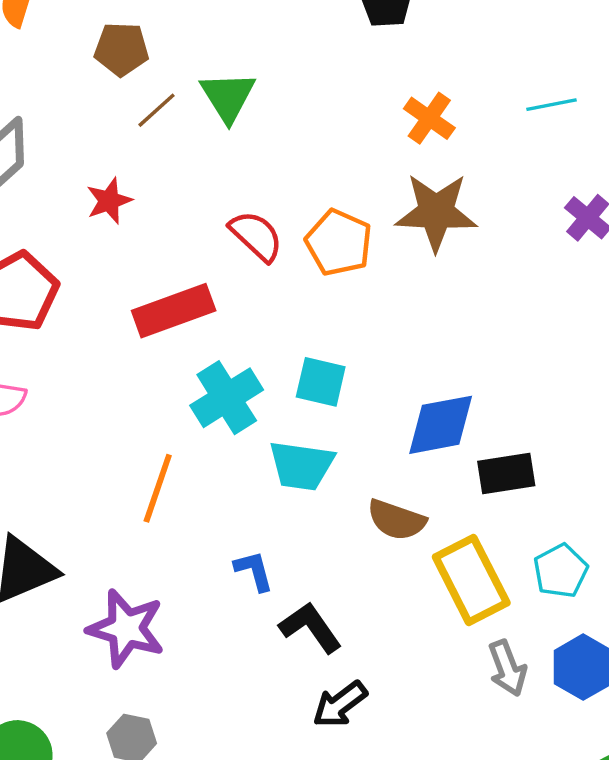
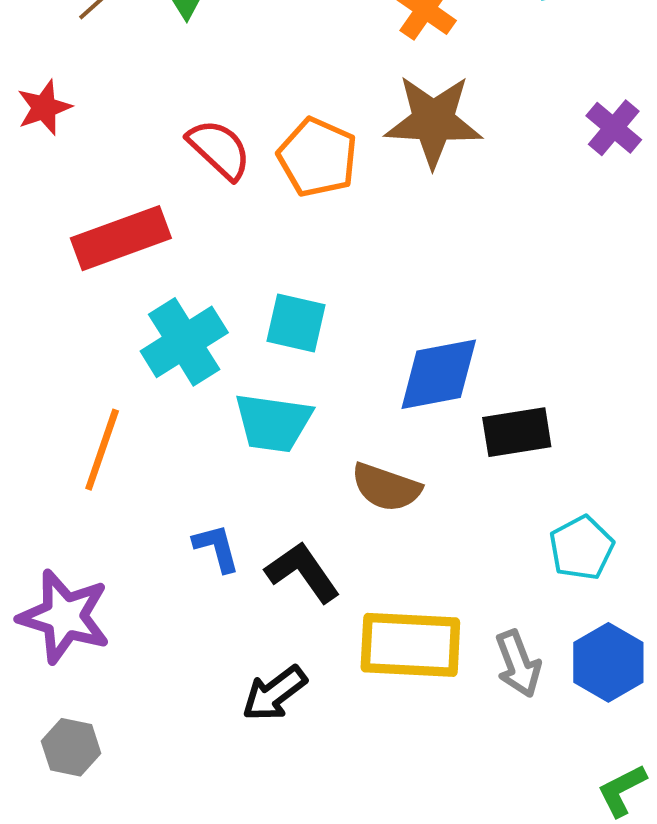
yellow rectangle: (471, 580) -> (410, 645), moved, turned -60
black L-shape: (310, 627) -> (303, 572), moved
black arrow: (340, 704) -> (274, 693), moved

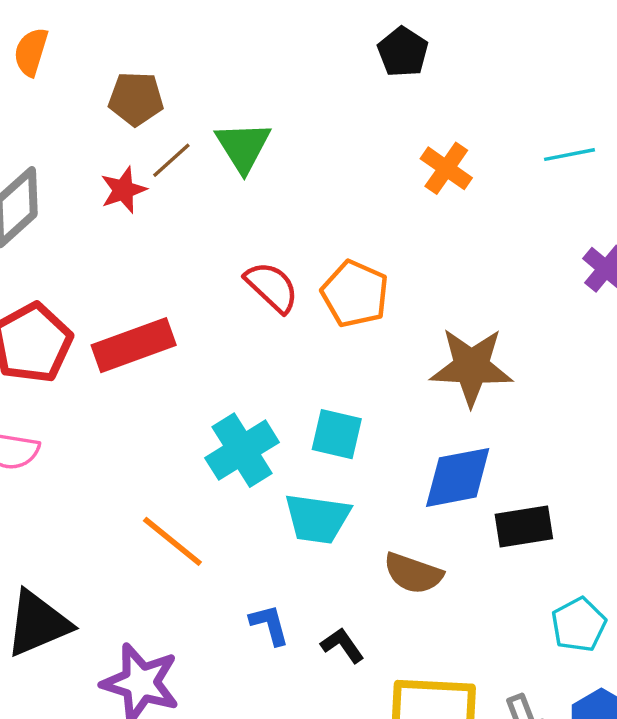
red star: (44, 108) -> (123, 190), moved
brown star: (433, 121) -> (471, 367), moved
red rectangle: (121, 238) -> (134, 345), moved
orange line: (102, 450) -> (172, 541), turned -70
black L-shape: (303, 572) -> (342, 645), size x0.7

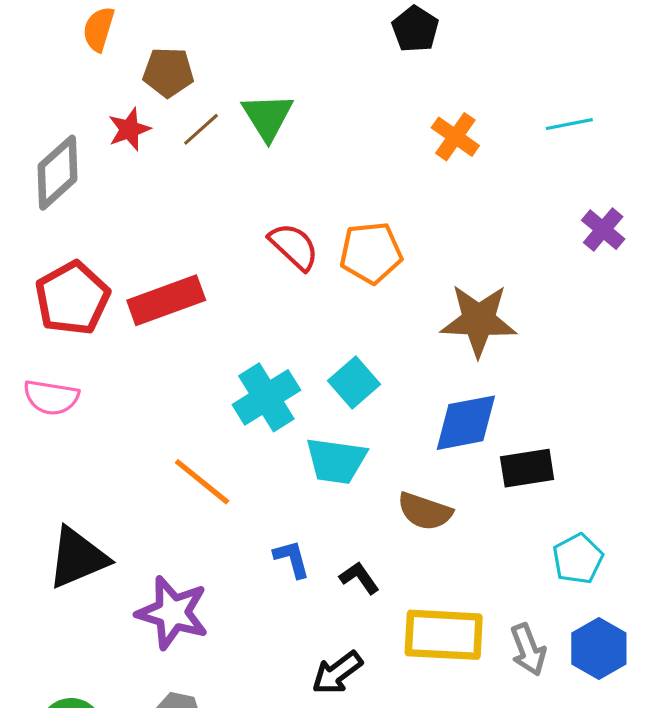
orange semicircle: (31, 52) -> (99, 29), moved
red star: (123, 190) -> (129, 129), moved
orange pentagon: (355, 294) -> (371, 253), turned -30
cyan square: (337, 434) -> (354, 383), turned 36

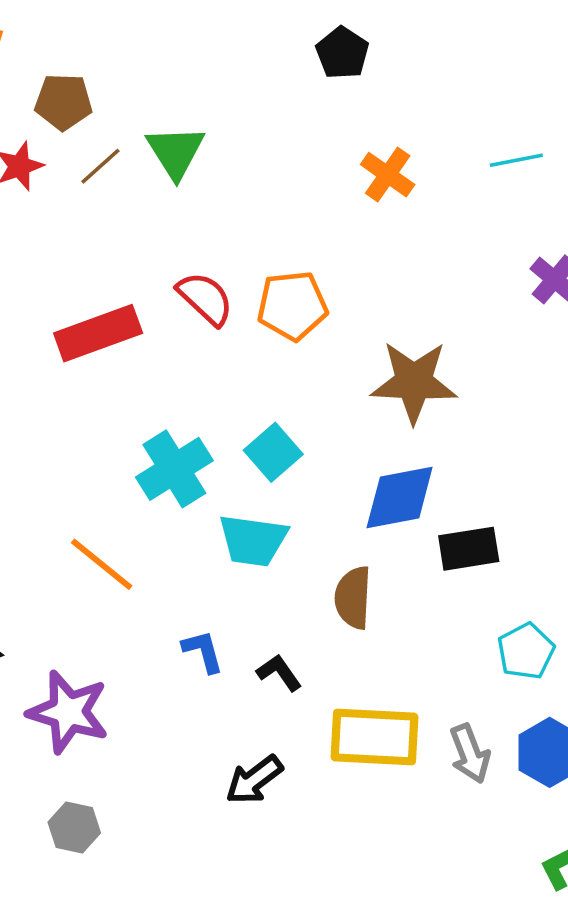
red rectangle: (166, 300) -> (98, 333), moved
brown semicircle: (425, 511) -> (353, 598), turned 74

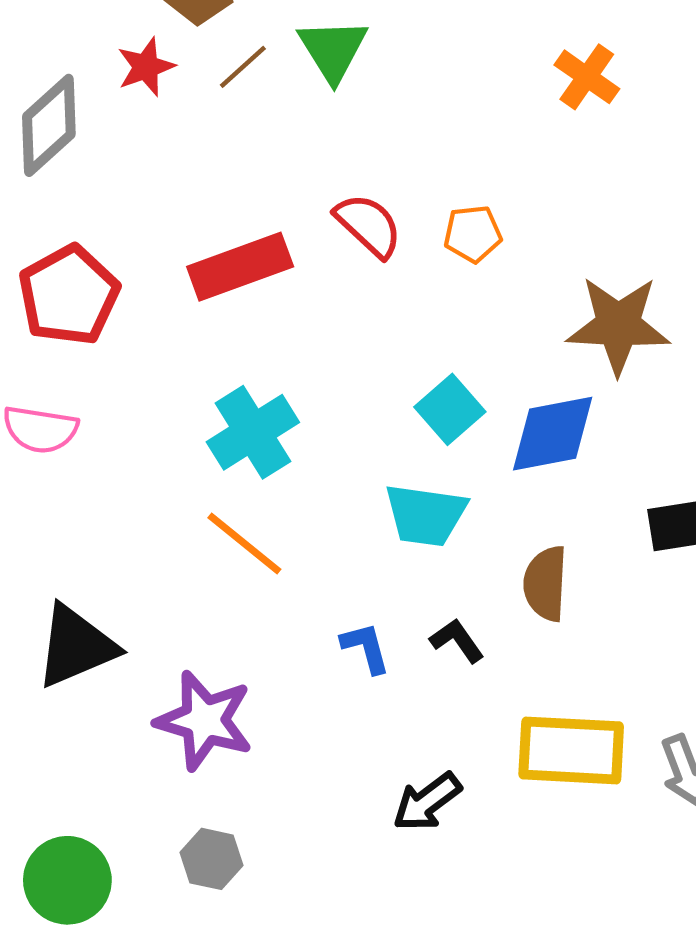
orange pentagon: (292, 306) -> (473, 234), size x0.7
cyan cross: (174, 469) -> (253, 432), moved
blue diamond: (400, 497) -> (553, 434), moved
black L-shape: (279, 673) -> (457, 641), moved

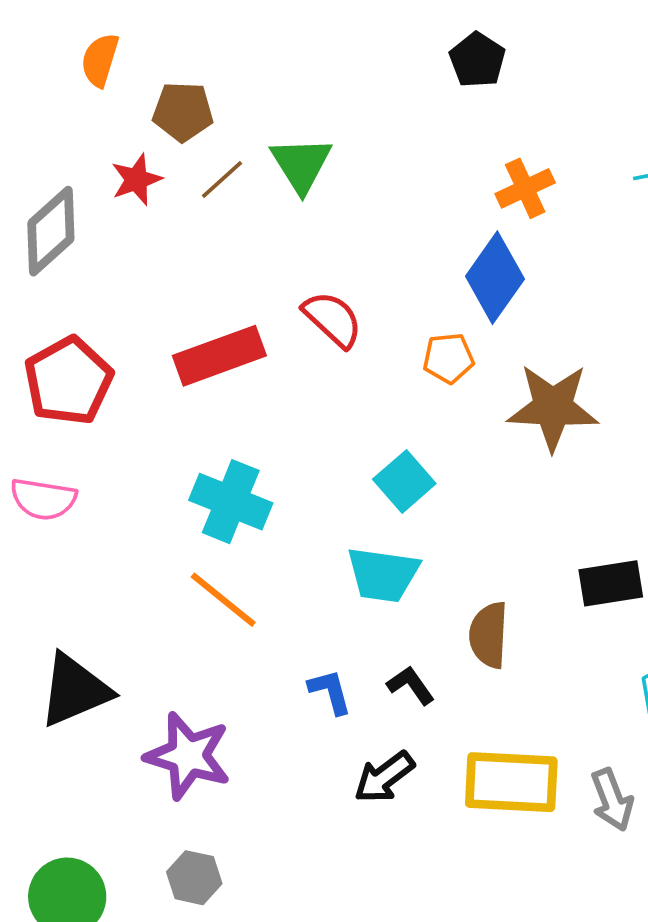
orange cross: (587, 77) -> (525, 188), turned 30
orange pentagon: (473, 234) -> (448, 358), moved
cyan cross: (253, 432) -> (231, 502), turned -36
blue diamond: (553, 434) -> (495, 278), moved, turned -44
black arrow: (427, 802) -> (384, 777), moved

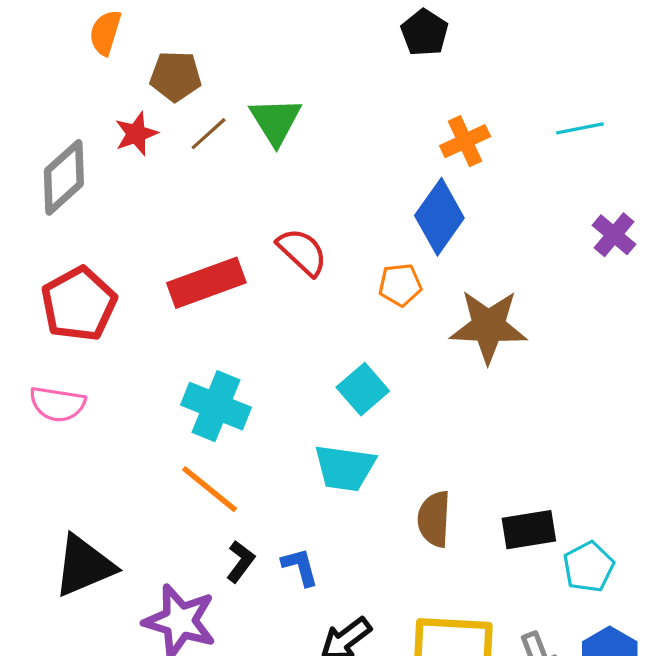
black rectangle: (611, 583) -> (529, 530), moved
black L-shape: (411, 685) -> (240, 562), moved, turned 72

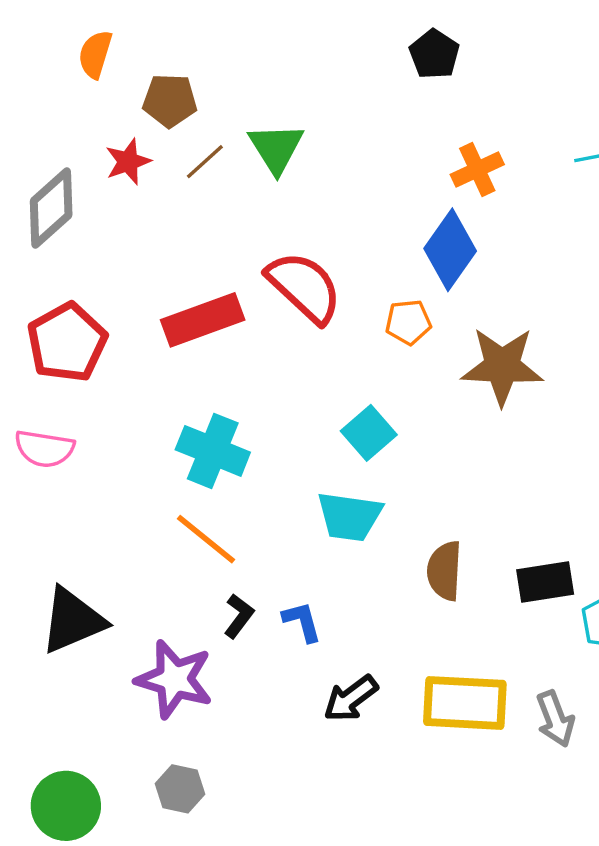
red semicircle: (302, 252) -> (304, 287), size x1.4

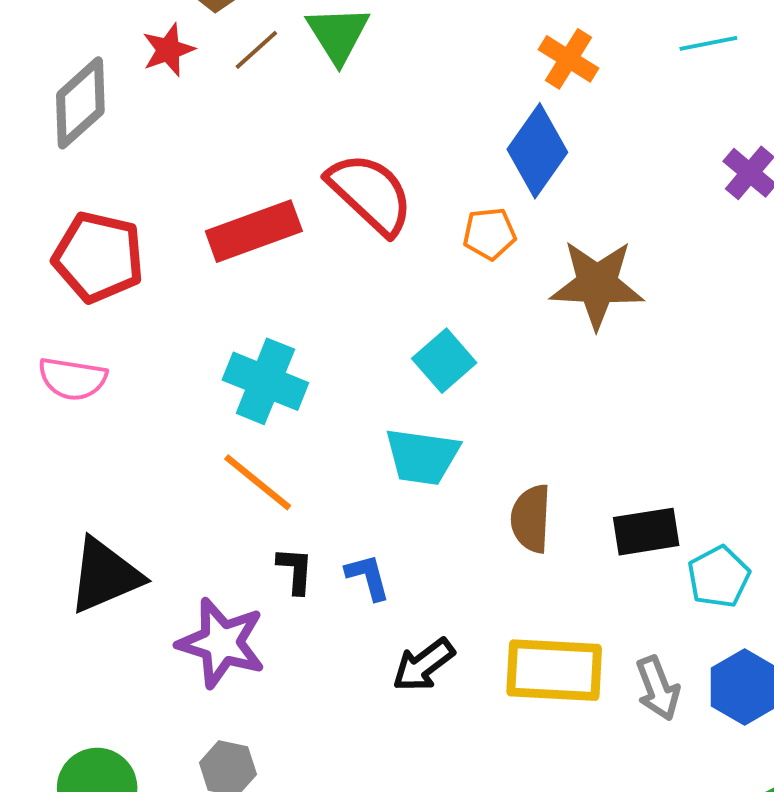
orange cross: (477, 170) -> (568, 59), turned -33
red pentagon: (67, 342) -> (98, 257), turned -30
black L-shape: (239, 616) -> (295, 570), turned -33

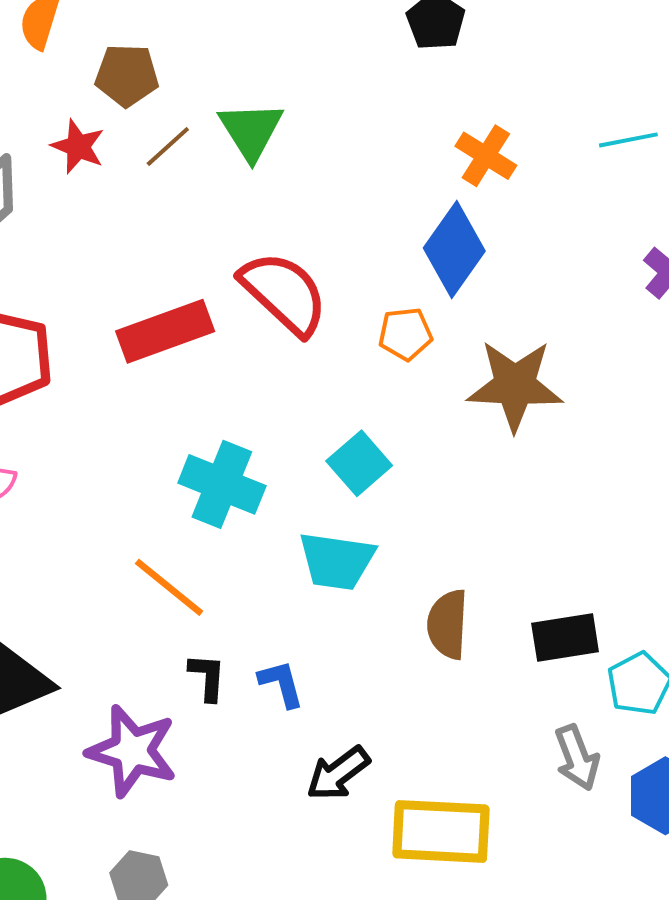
red star: (168, 50) -> (78, 146), turned -30
cyan cross: (265, 381) -> (222, 484), moved
yellow rectangle: (554, 670) -> (441, 831), moved
gray arrow: (658, 688) -> (577, 758), moved

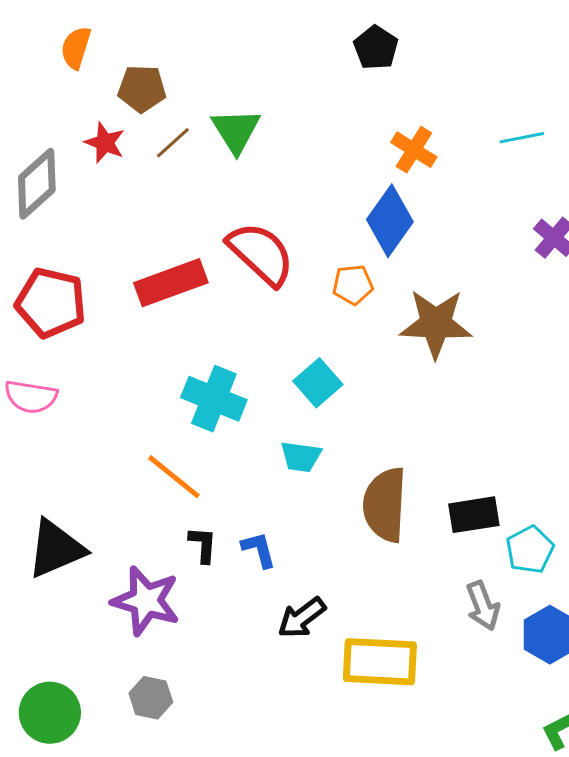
cyan trapezoid: (337, 561) -> (301, 457), size x0.7
brown semicircle: (448, 624) -> (385, 505), size x1.4

